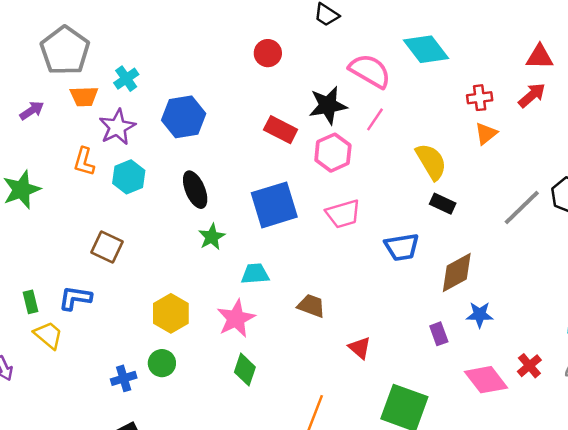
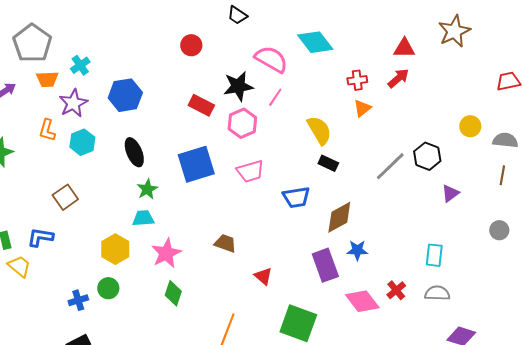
brown square: (107, 247) -> (65, 197), turned 30
cyan trapezoid: (255, 274) -> (143, 218), moved
purple rectangle: (439, 334) -> (325, 265), size x1.8

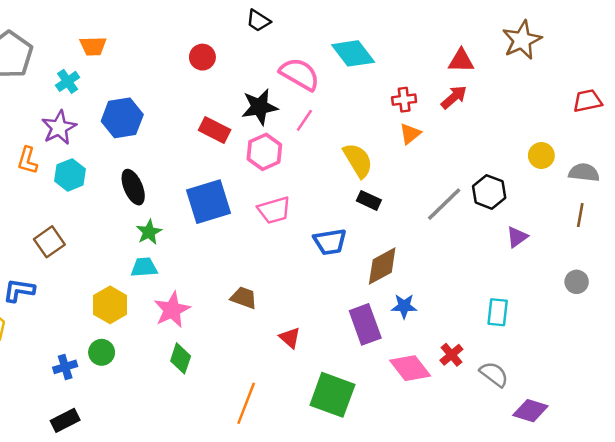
orange trapezoid: (47, 79) -> (93, 46), moved
gray semicircle: (437, 293) -> (494, 374), moved, turned 35

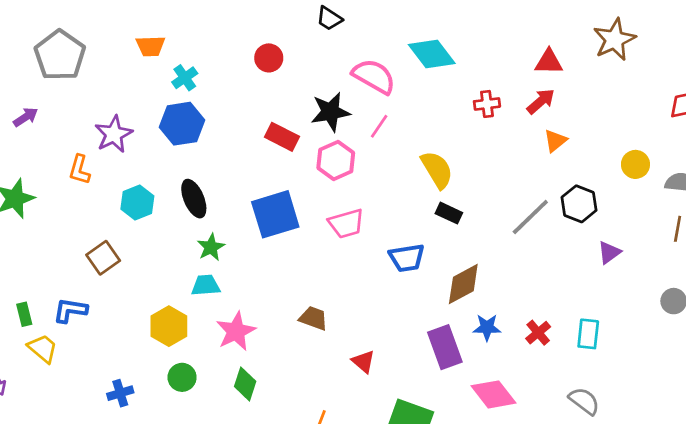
cyan cross: (68, 81) -> (185, 78), moved
orange triangle: (410, 134) -> (555, 141), moved
cyan hexagon: (70, 175) -> (137, 203), moved
green circle: (102, 352) -> (182, 377), moved
red cross: (451, 355) -> (538, 333), moved

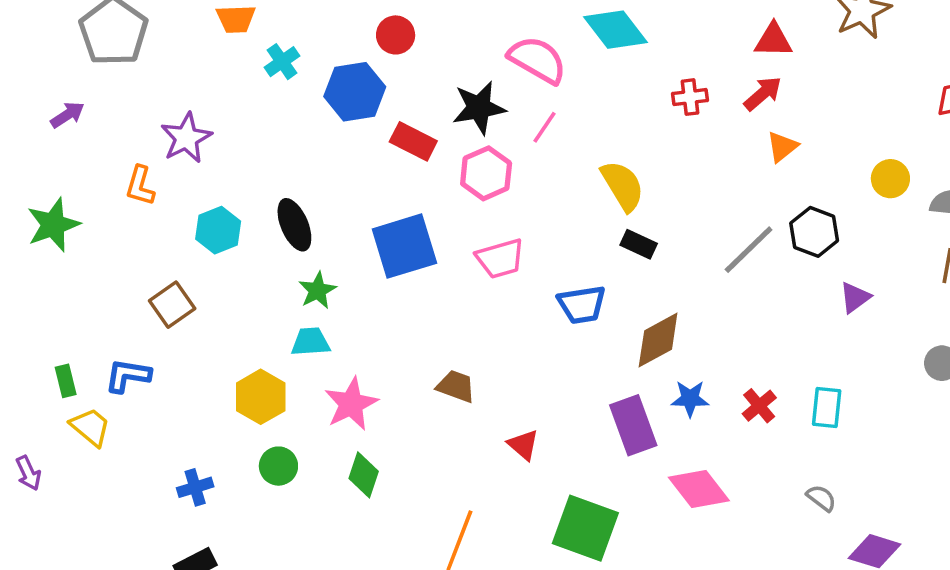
blue hexagon: (182, 124) -> (355, 92), moved
gray semicircle: (584, 401) -> (821, 498), size x0.7

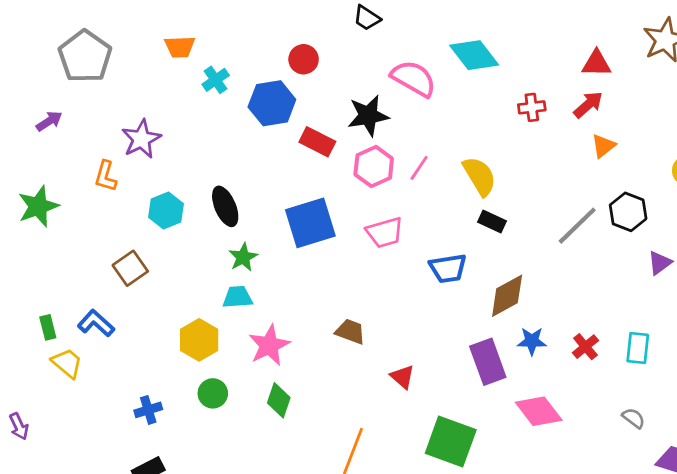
pink line: (545, 127) -> (419, 168), moved
blue L-shape: (128, 376) -> (96, 323), turned 33
purple arrow: (28, 473) -> (19, 426), moved

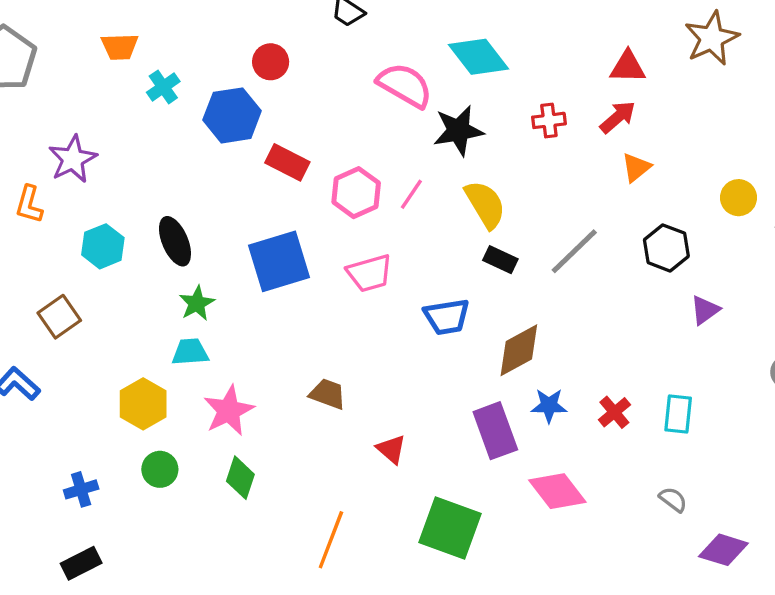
black star: (368, 116) -> (458, 131), moved
gray line: (577, 226) -> (574, 251), moved

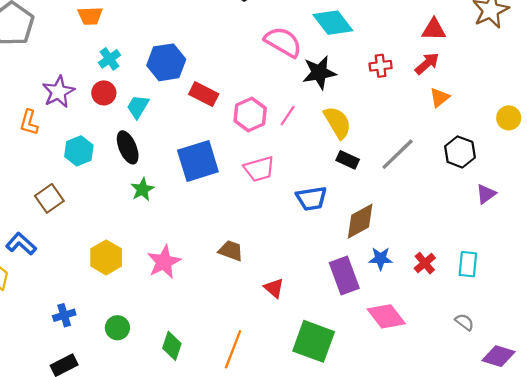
red circle: (271, 62) -> (104, 93), moved
cyan cross: (163, 87) -> (110, 59), moved
cyan trapezoid: (190, 352) -> (138, 107), moved, turned -55
green circle: (160, 469) -> (117, 328), moved
green diamond: (240, 478) -> (172, 346), moved

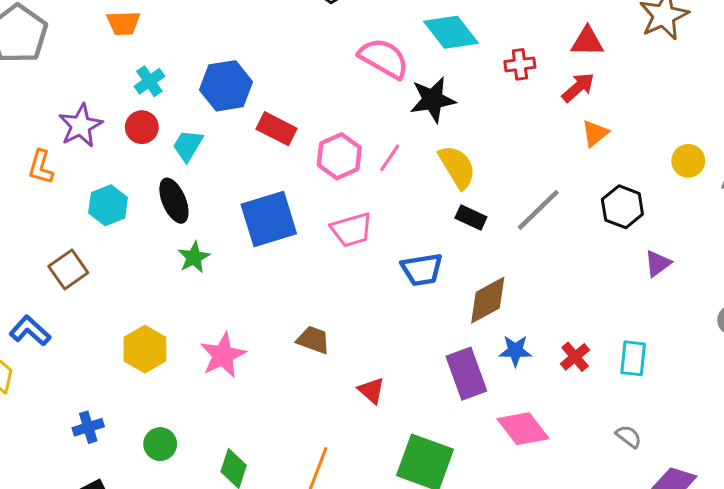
red cross: (381, 66) -> (520, 64), moved

